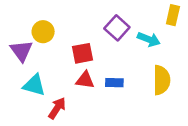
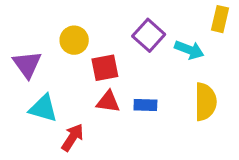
yellow circle: (43, 32) -> (74, 40), moved

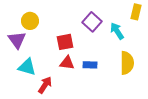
yellow circle: (74, 40) -> (30, 21), moved
cyan arrow: (189, 50) -> (117, 31), turned -144

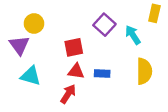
red arrow: (45, 85) -> (68, 94), moved

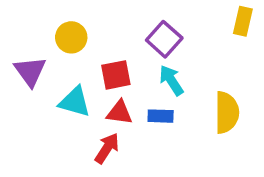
yellow circle: (34, 24) -> (71, 37), moved
cyan arrow: (133, 35) -> (171, 80), moved
cyan triangle: (31, 76) -> (75, 102), moved

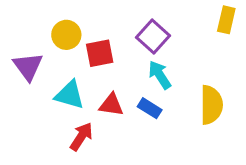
red square: (116, 75) -> (100, 53), moved
blue rectangle: (161, 116) -> (150, 108), turned 30
red arrow: (107, 148) -> (81, 137), moved

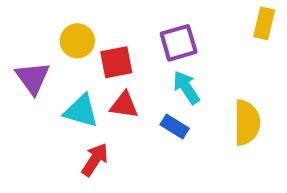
purple square: (153, 37) -> (179, 43), turned 32
red triangle: (111, 105) -> (124, 105), moved

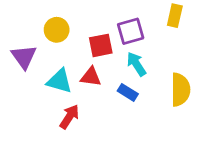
yellow rectangle: (264, 23) -> (175, 16), moved
red square: (116, 62) -> (101, 45), moved

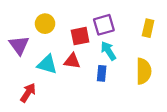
yellow rectangle: (175, 16) -> (148, 28), moved
blue rectangle: (128, 92) -> (102, 73), turned 63
red arrow: (69, 117) -> (28, 93), moved

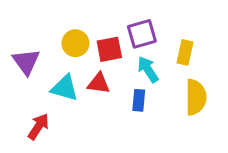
yellow circle: (45, 24) -> (75, 43), moved
yellow rectangle: (148, 28) -> (185, 52), moved

